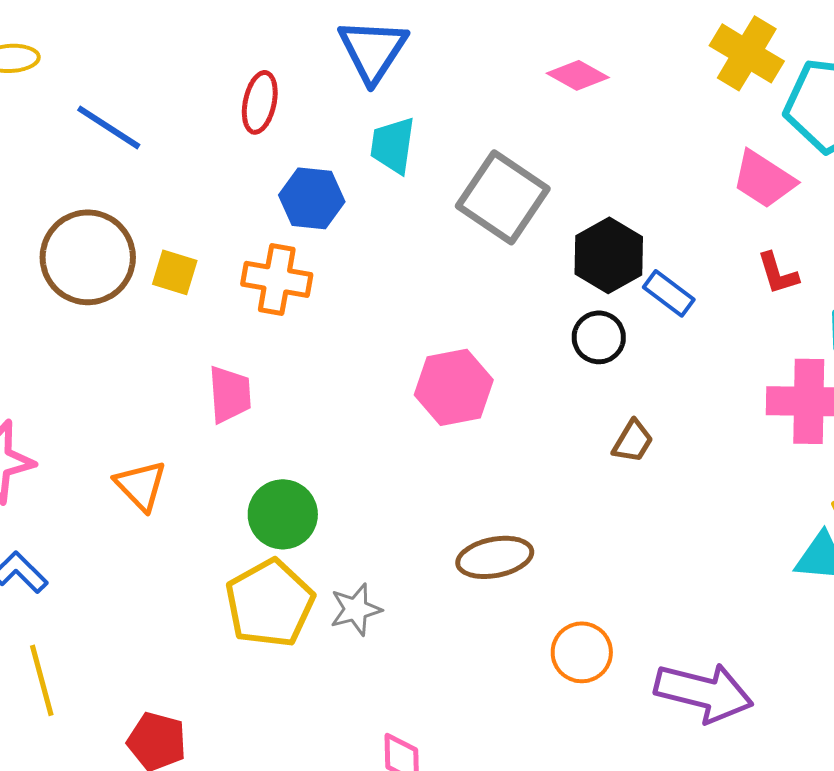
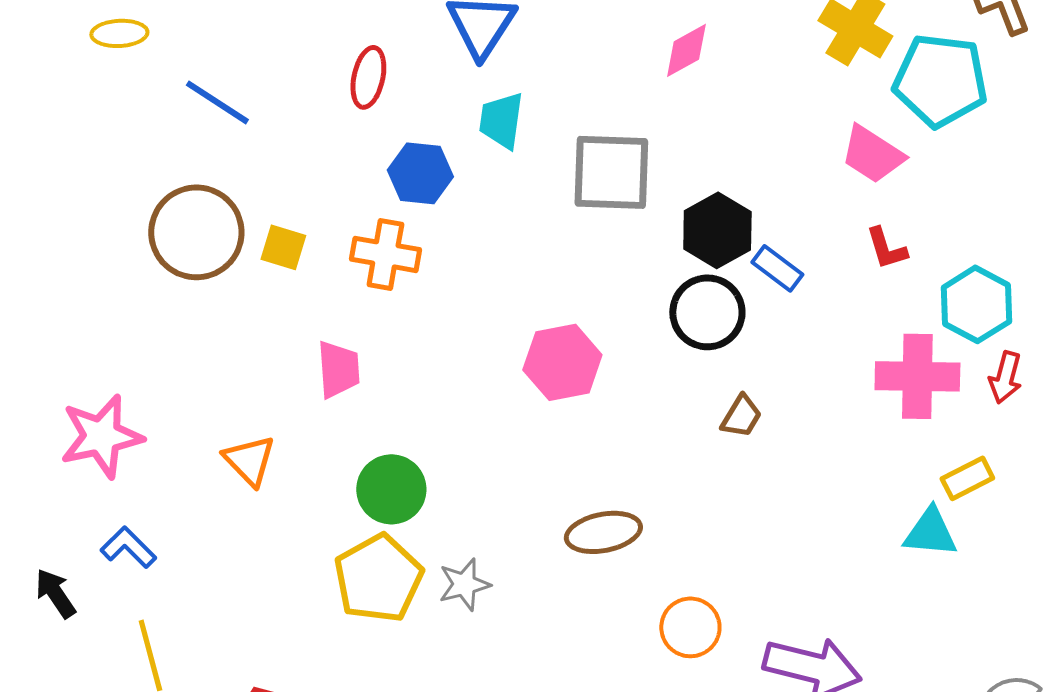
pink diamond: (578, 75) -> (686, 50), turned -58
gray square: (503, 197) -> (611, 172), turned -32
black circle: (599, 337) -> (707, 312), size x1.4

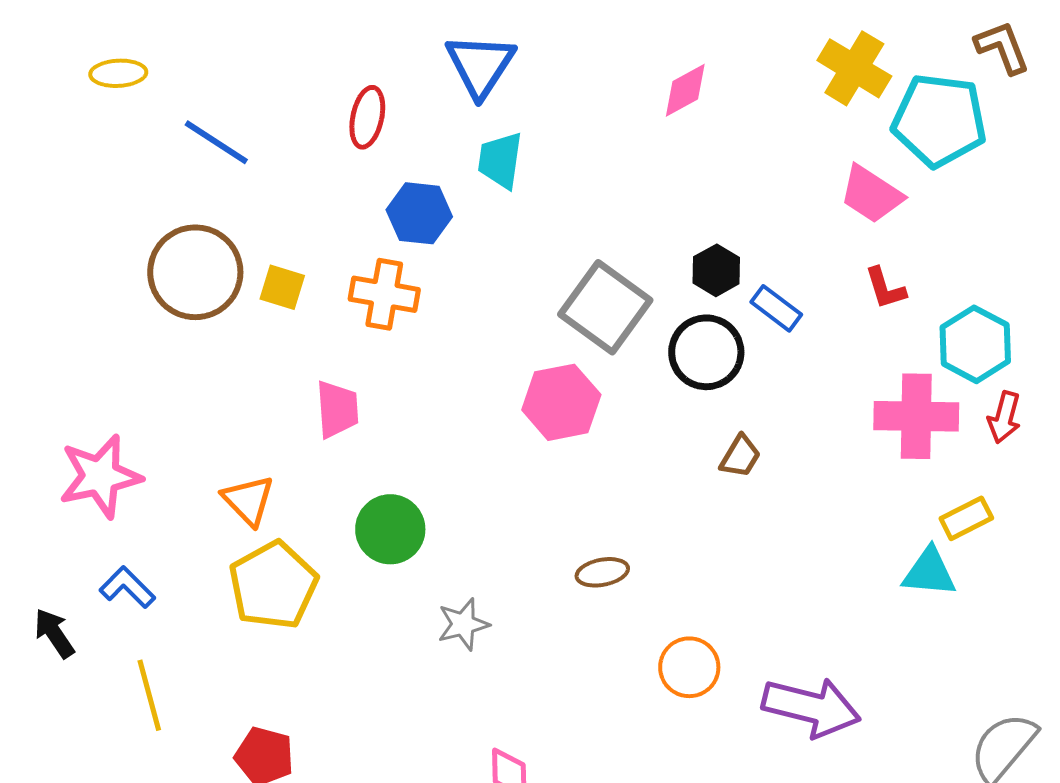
gray square: (611, 172) -> (605, 307), moved, turned 34
black hexagon: (717, 230) -> (716, 270), size x0.7
brown ellipse: (603, 532) -> (602, 572), size x0.7
yellow pentagon: (378, 578) -> (273, 585), moved

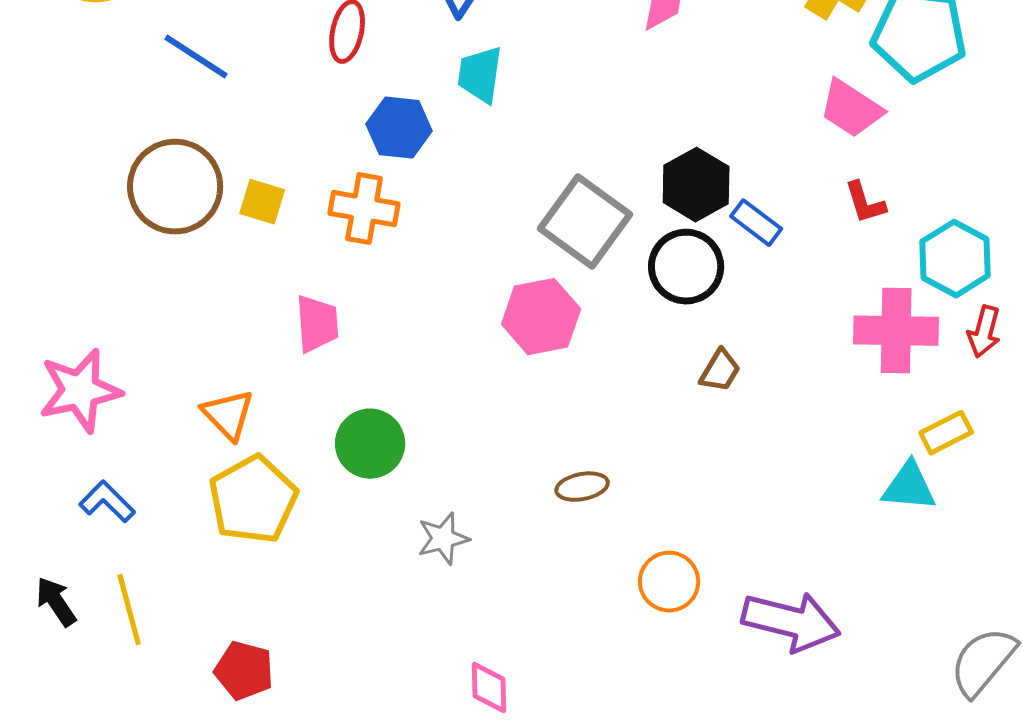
black hexagon: (716, 270) -> (696, 185), size x1.4
black arrow: (54, 633) -> (56, 602), moved

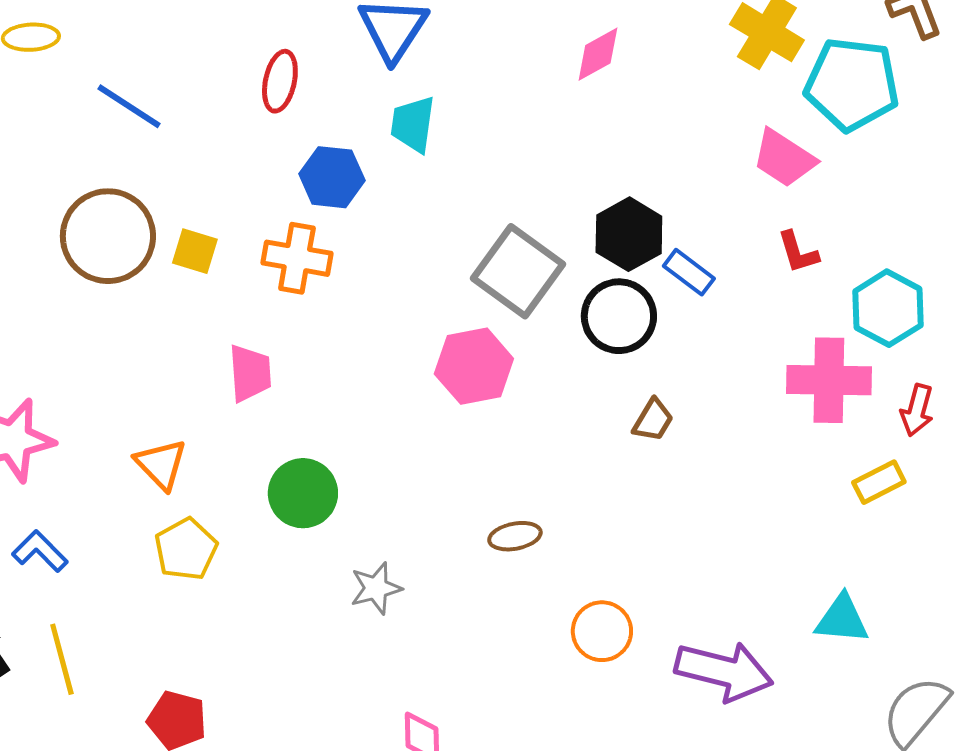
red arrow: (984, 332) -> (917, 410), moved
cyan triangle: (909, 487) -> (842, 619), moved
yellow pentagon: (253, 500) -> (186, 549), size x0.7

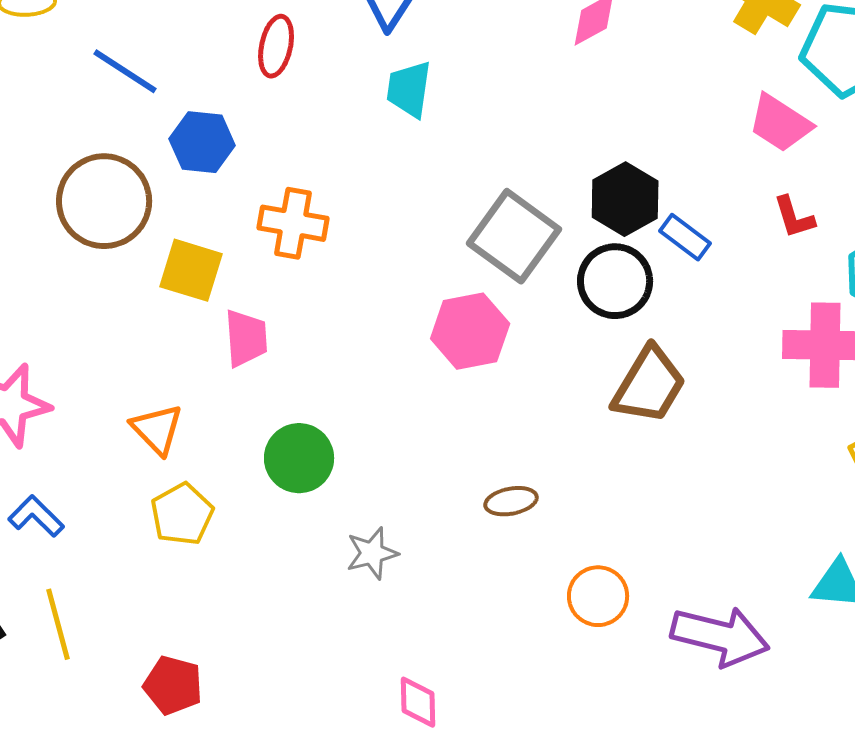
blue hexagon: (332, 177) -> (202, 142), moved
yellow square: (195, 251) -> (191, 270), moved, size x1.4
brown trapezoid: (653, 420) -> (649, 385), size x1.8

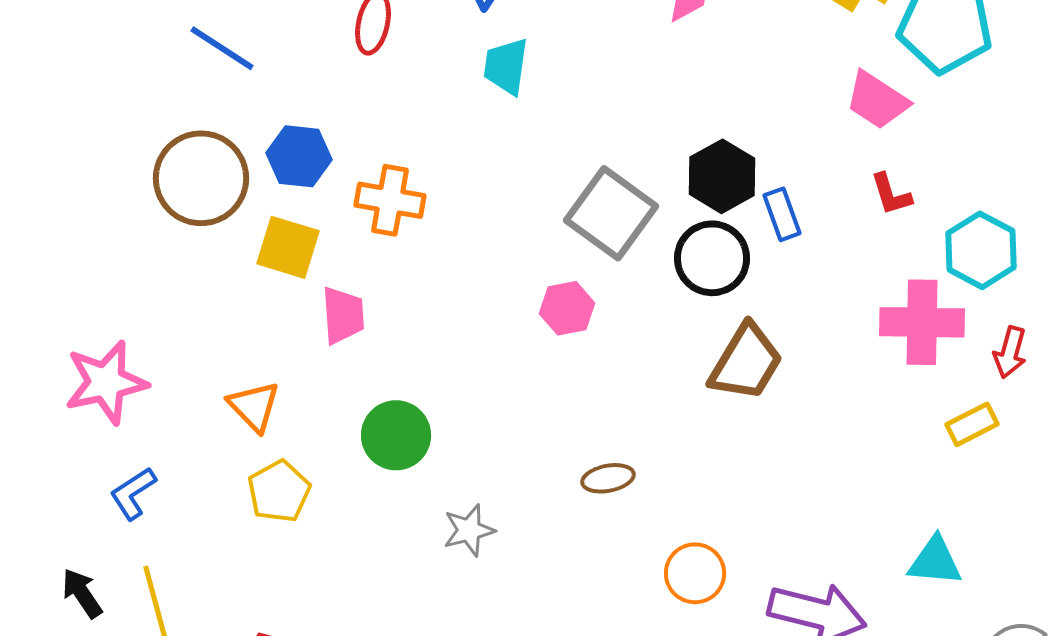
blue hexagon: (202, 142) -> (299, 156), moved
blue rectangle: (685, 237) -> (782, 214), turned 33
pink hexagon: (470, 331) -> (567, 308), size x0.7
blue L-shape: (36, 516) -> (133, 493), turned -78

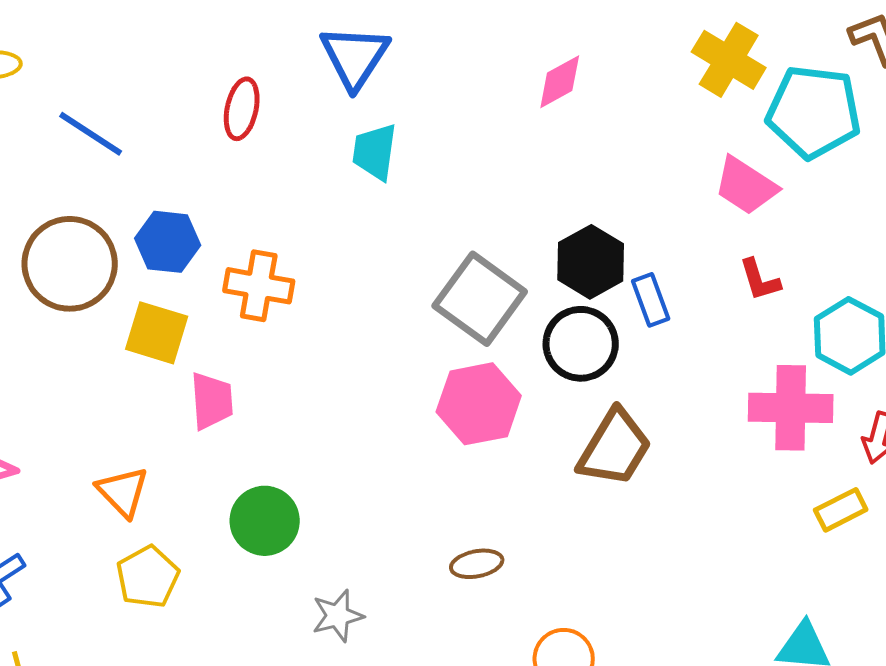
pink hexagon: (567, 308) -> (479, 404), moved, size x1.5

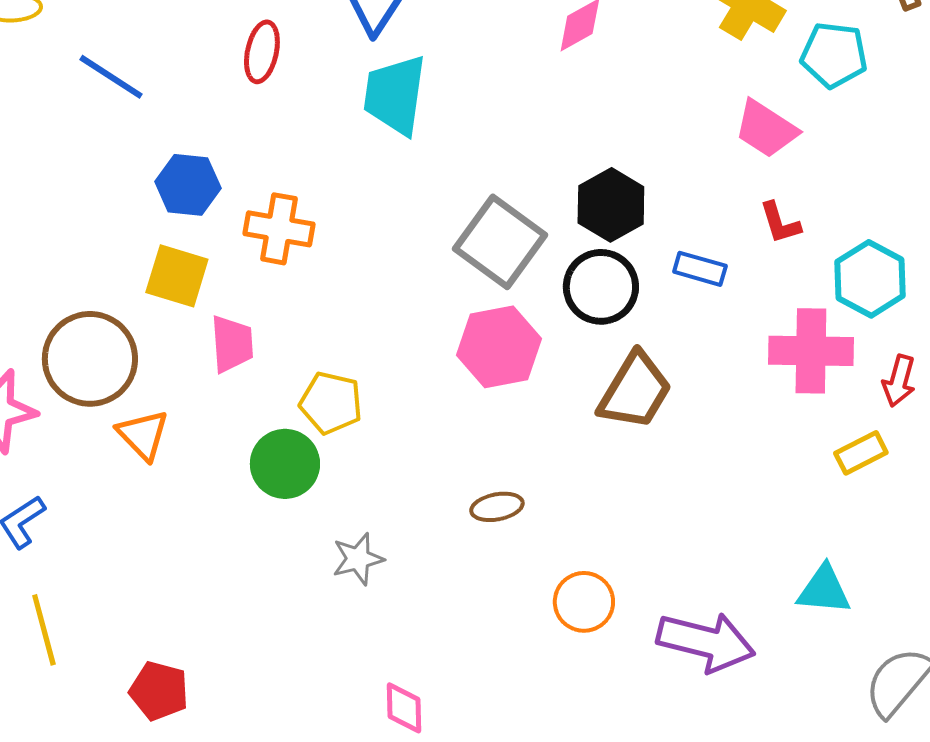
cyan pentagon: (814, 112) -> (834, 55), size x0.7
cyan trapezoid: (375, 152) -> (395, 95), size x1.4
brown circle: (70, 264) -> (90, 359), moved
blue rectangle: (651, 300) -> (700, 269), moved, turned -54
yellow pentagon: (148, 577) -> (331, 403), moved, turned -30

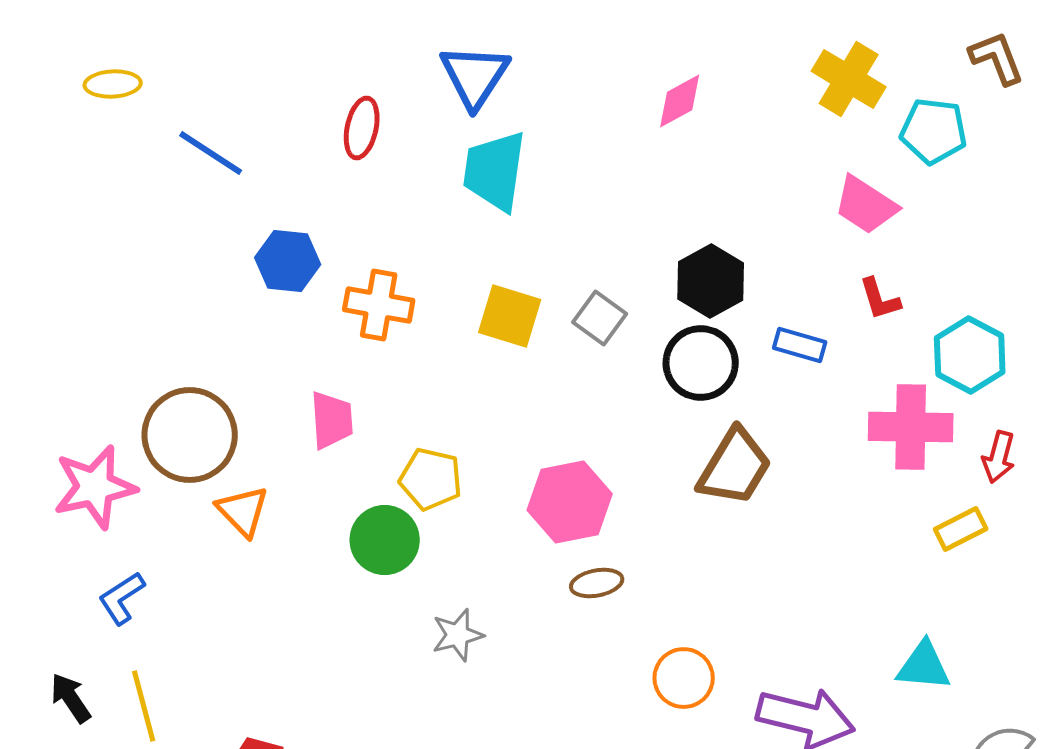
gray square: (500, 242) -> (600, 318), size x0.6
yellow square: (177, 276) -> (510, 316), moved
pink hexagon: (499, 347) -> (570, 502), moved

